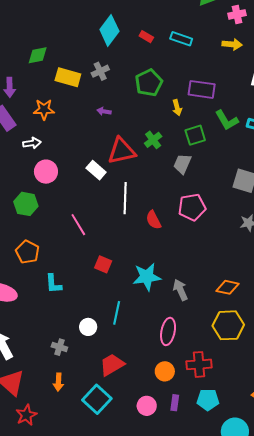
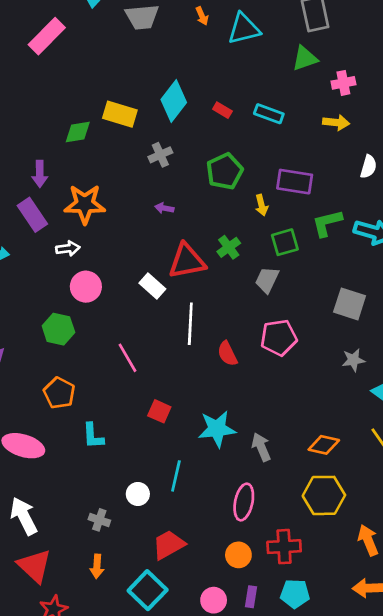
yellow rectangle: (68, 77) -> (120, 114), moved
orange star: (44, 109) -> (85, 204), size x1.4
green L-shape: (227, 120) -> (327, 223), turned 105

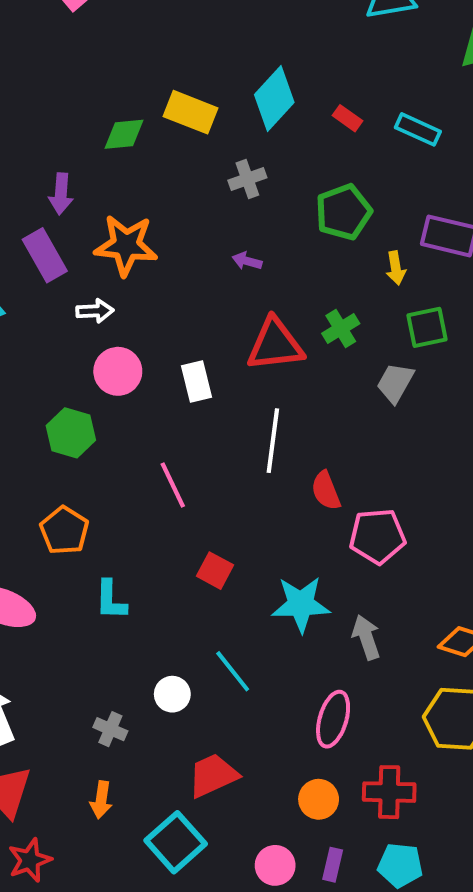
white rectangle: (152, 286) -> (196, 382), moved, turned 30
pink pentagon: (279, 338) -> (377, 536), moved
cyan line: (176, 476) -> (233, 671), turned -56

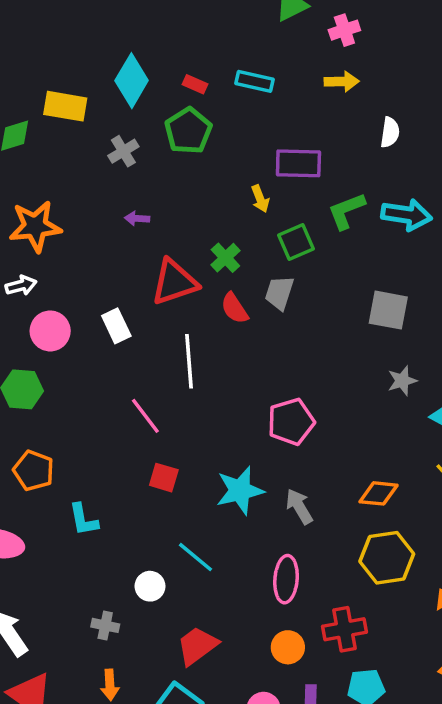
green pentagon: (344, 212) -> (188, 131), moved
pink line: (173, 485) -> (145, 416), moved
red semicircle: (326, 491) -> (234, 308), moved

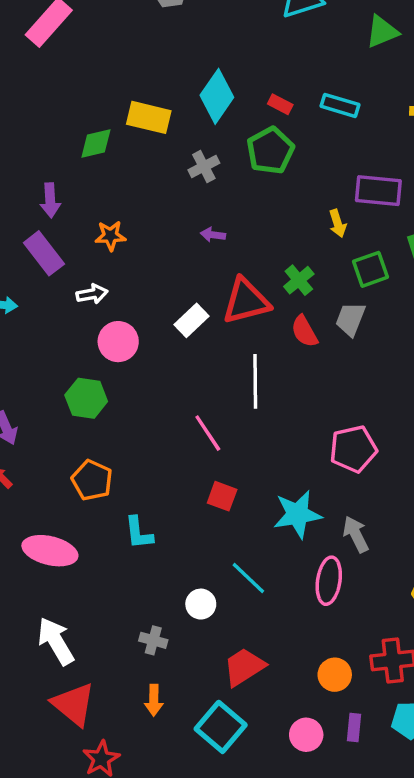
orange star: (35, 226) -> (110, 236), size x0.6
white rectangle: (116, 326) -> (191, 320), moved, turned 68
pink ellipse: (286, 579) -> (329, 581), moved

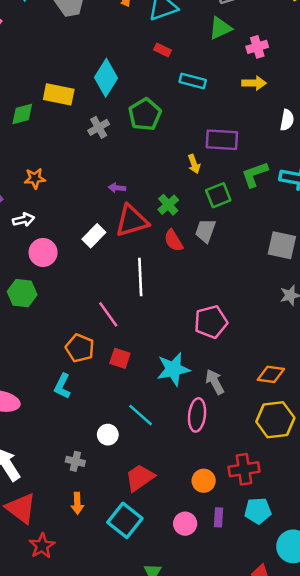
red rectangle: (280, 104) -> (162, 50), moved
purple arrow: (213, 235) -> (117, 188), moved
orange pentagon: (92, 480) -> (80, 348), moved
cyan L-shape: (139, 533) -> (62, 386), turned 35

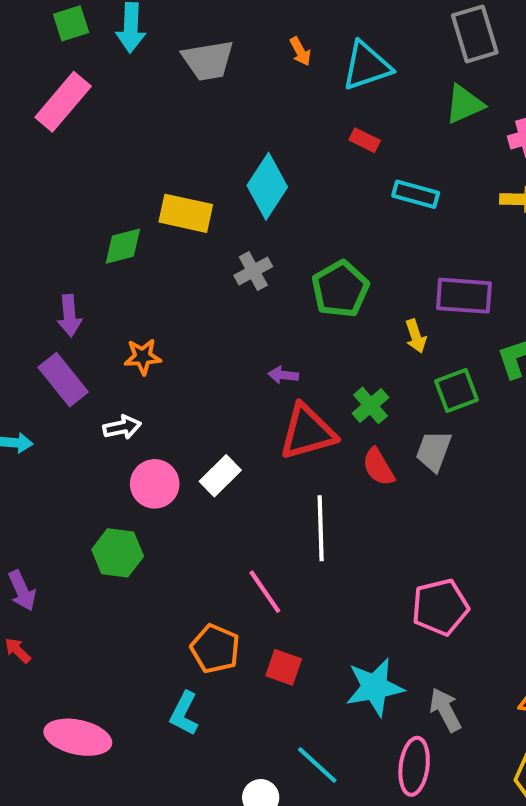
green pentagon: (145, 114) -> (340, 289), moved
white rectangle: (94, 236) -> (220, 476), moved

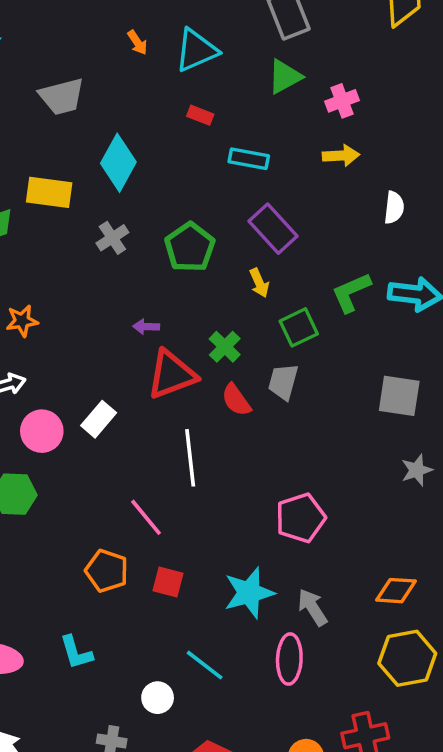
gray trapezoid: (208, 60) -> (62, 96), moved
purple rectangle: (464, 296) -> (273, 229), moved, turned 48
cyan L-shape: (184, 713) -> (76, 652), moved, turned -39

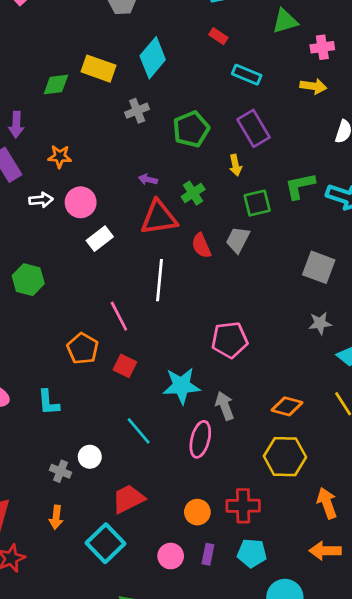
green cross: (225, 347) -> (193, 193), moved
pink circle: (42, 431) -> (81, 202), moved
white circle: (158, 698) -> (90, 457), moved

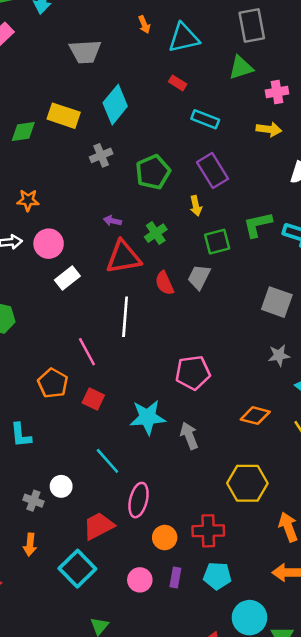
orange diamond: (287, 406) -> (255, 416), moved
pink ellipse: (200, 439) -> (139, 500), moved

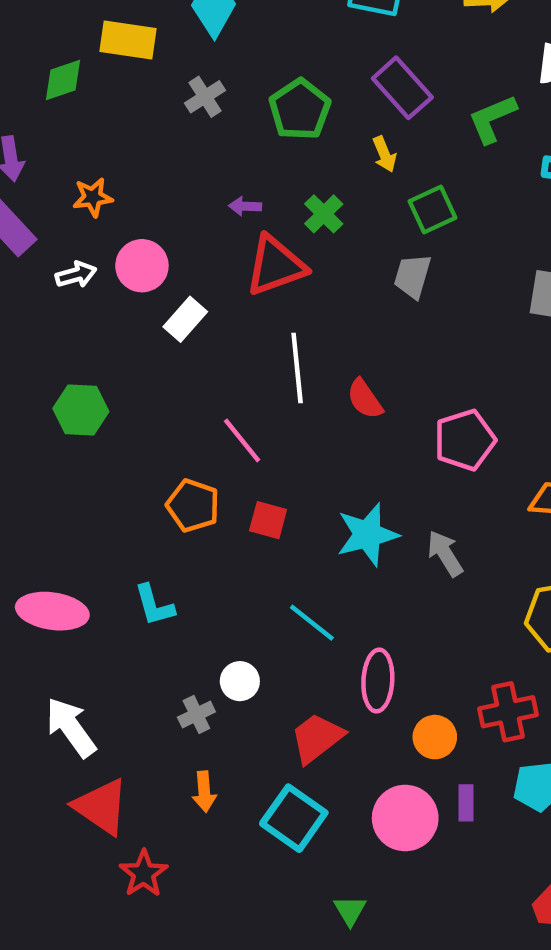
green L-shape: (258, 225) -> (492, 119), moved
red semicircle: (164, 283) -> (365, 399), moved
pink pentagon: (193, 373) -> (465, 440), moved
gray cross: (33, 501) -> (196, 715), turned -36
pink circle: (140, 580) -> (405, 818), size x1.5

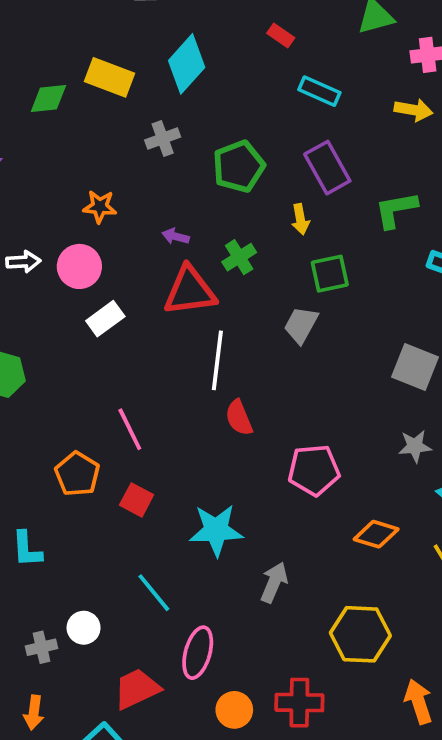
orange star: (93, 197) -> (100, 207), moved
white line: (297, 368) -> (217, 360), moved
gray arrow: (445, 553) -> (274, 582), moved, turned 42

